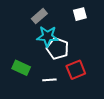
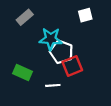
gray rectangle: (39, 16) -> (25, 17), moved
red square: (76, 70) -> (72, 66), moved

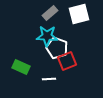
white square: (85, 15) -> (79, 14), size x1.5
gray rectangle: (25, 17) -> (50, 13), moved

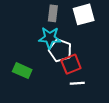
gray rectangle: (50, 13) -> (53, 13), turned -42
white line: (49, 79) -> (77, 83), moved

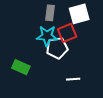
white pentagon: (60, 50) -> (57, 48), turned -30
red square: (71, 64) -> (67, 33), moved

